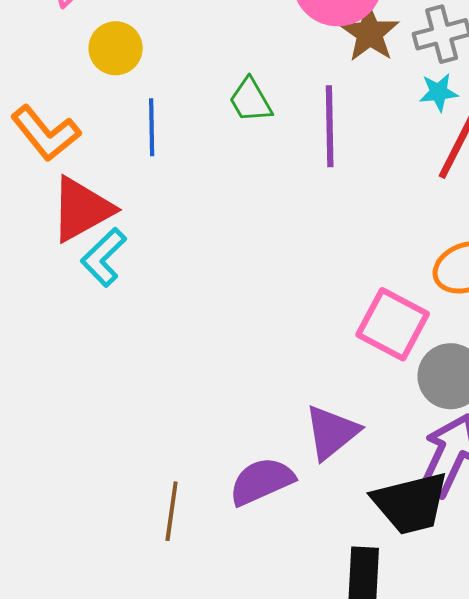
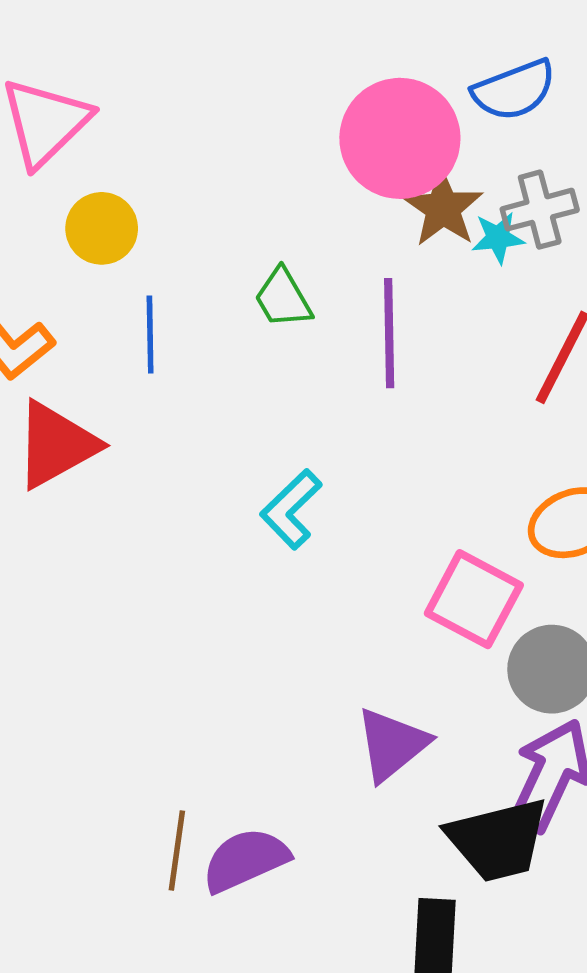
cyan star: (439, 92) -> (498, 238), moved
cyan L-shape: (104, 257) -> (291, 509), moved
purple semicircle: (262, 481) -> (245, 860), moved

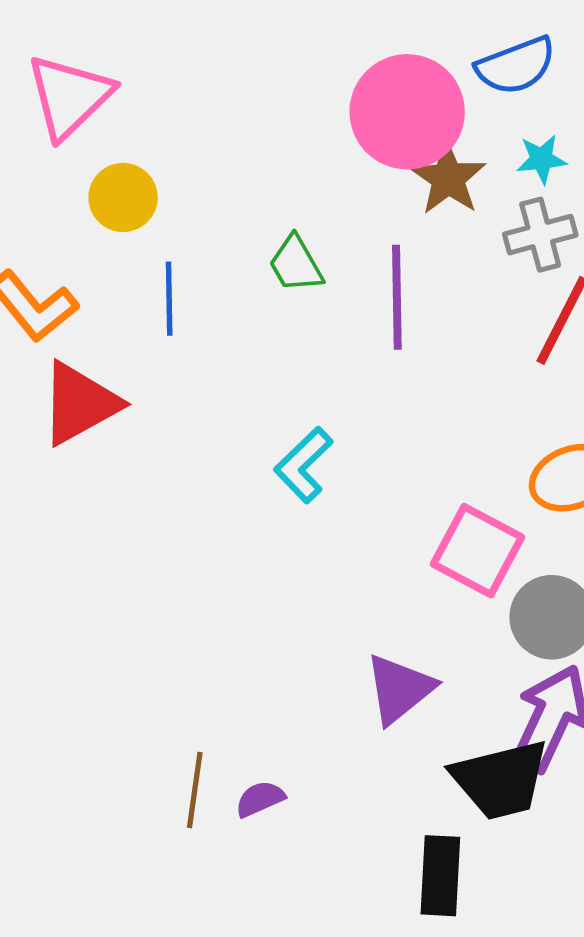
gray cross: (540, 210) -> (540, 235), moved
cyan star: (498, 238) -> (541, 159), moved
purple semicircle: (245, 860) -> (260, 799), size x0.6

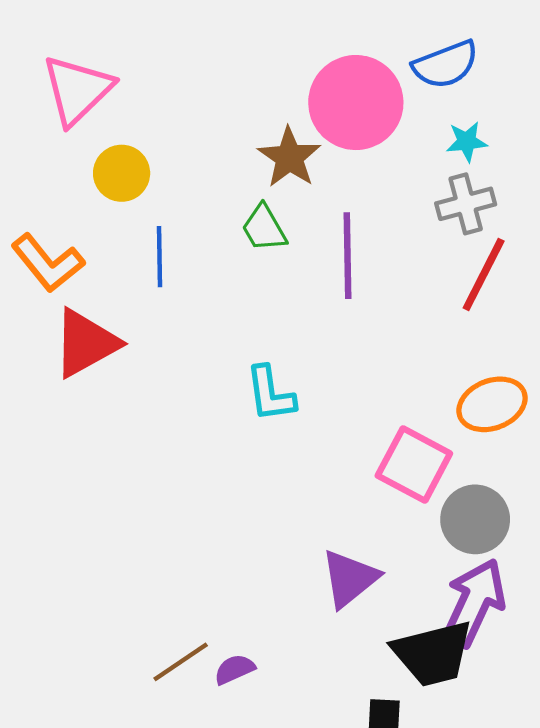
brown star: (448, 178) -> (289, 157), moved
cyan L-shape: (303, 465) -> (270, 394), turned -54
brown line: (195, 790) -> (181, 662), turned 48

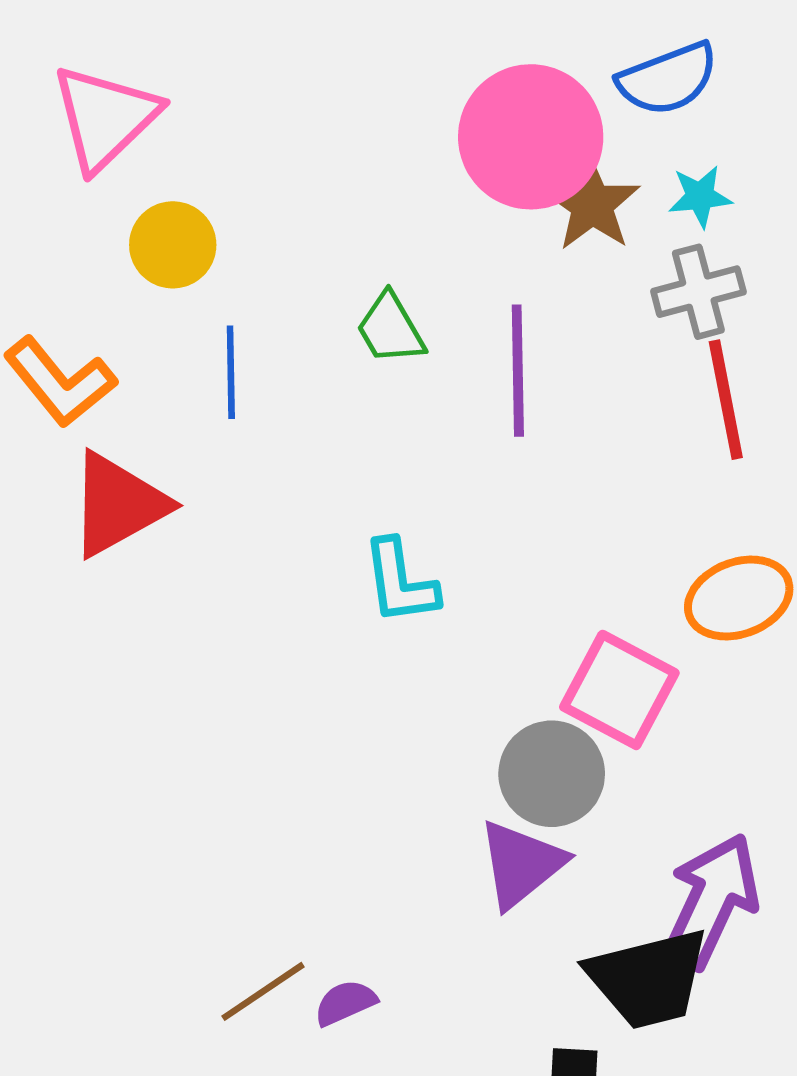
brown star: (289, 157) -> (592, 205), moved
red line: (484, 275) -> (726, 400), turned -38
gray circle: (475, 519) -> (552, 774), moved

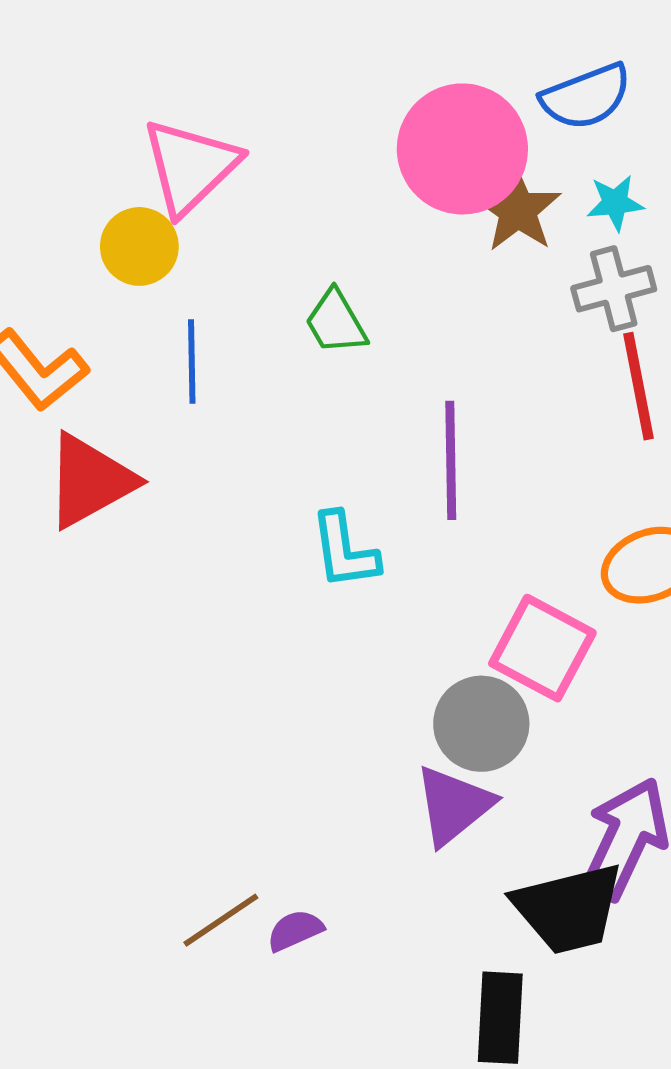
pink triangle: (105, 118) -> (190, 166), moved
purple line: (518, 371) -> (451, 460), moved

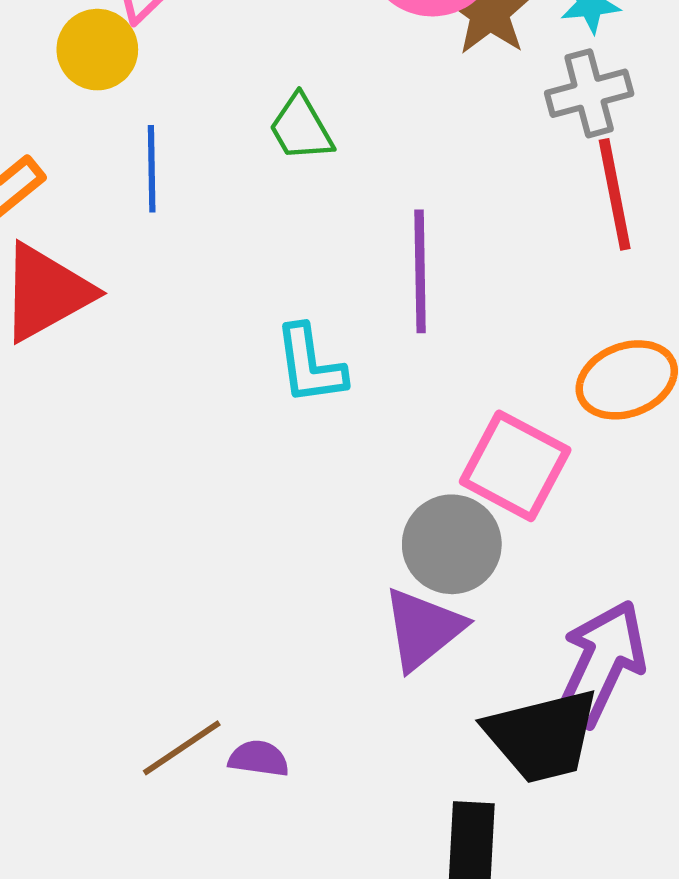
purple semicircle: (295, 930) -> (259, 758), turned 32

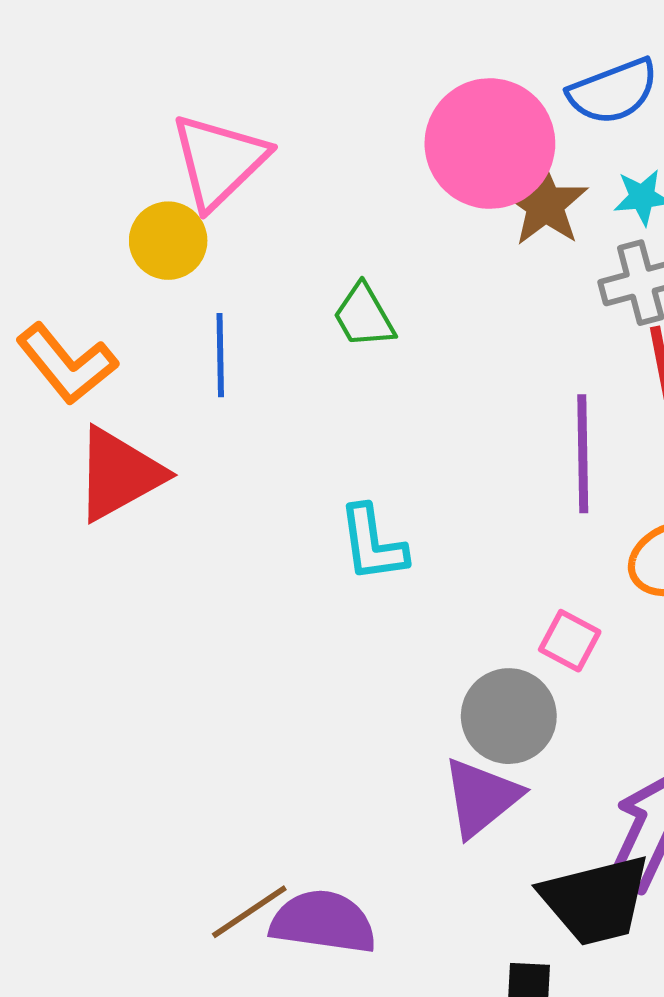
purple line: (420, 271) -> (583, 454), moved
pink square: (515, 466) -> (570, 641), size x0.6
purple semicircle: (259, 758) -> (323, 922), size x1.8

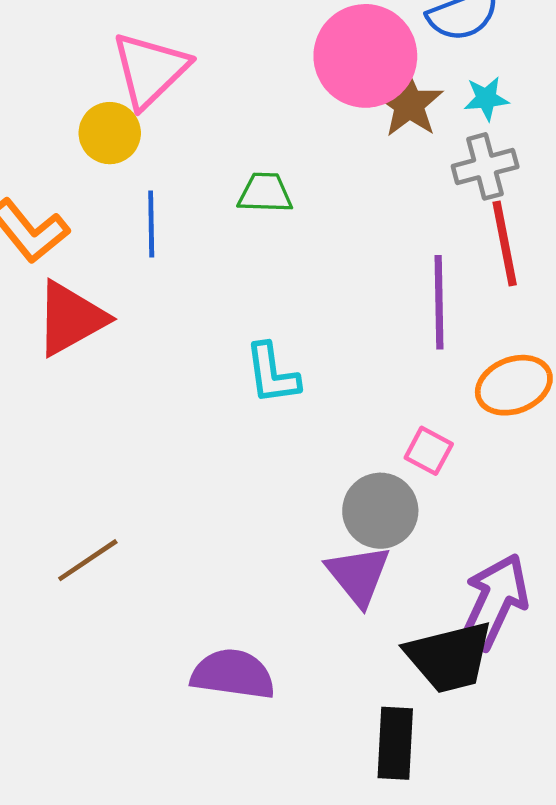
green trapezoid: (364, 316) -> (265, 193), turned 122
purple triangle: (481, 797) -> (358, 575), turned -30
brown line: (249, 912) -> (88, 560), moved

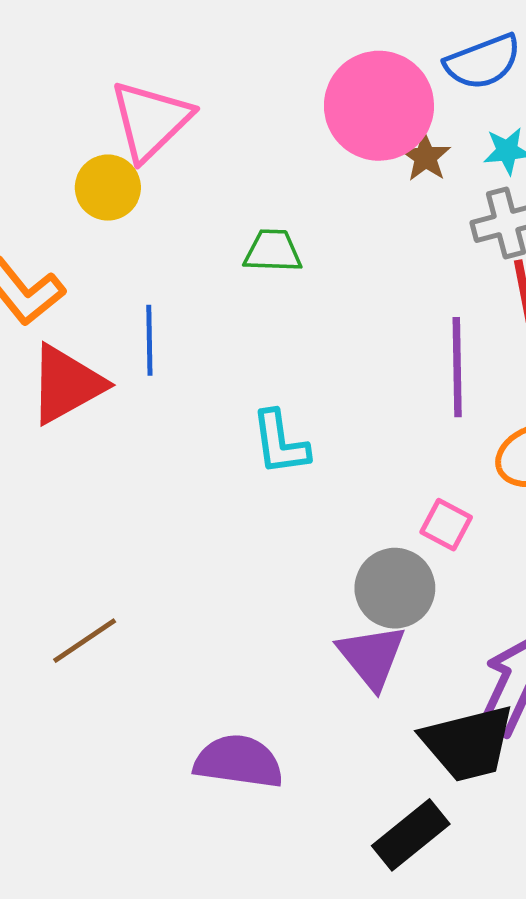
brown star: (409, 104) -> (425, 157), size x0.7
blue line: (151, 224) -> (149, 340), moved
black rectangle: (395, 743) -> (411, 835), turned 48

